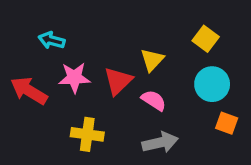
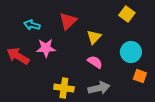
yellow square: (206, 39) -> (127, 14), moved
red triangle: (118, 81) -> (68, 21), moved
yellow cross: (87, 134) -> (64, 88), moved

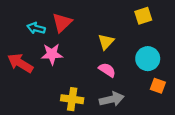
yellow square: (127, 14) -> (143, 16), turned 35
red triangle: (68, 21) -> (62, 23), moved

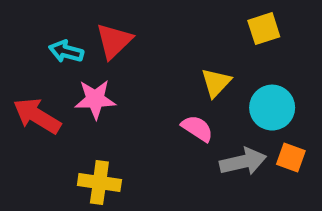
yellow triangle: (106, 42) -> (216, 83), moved
yellow cross: (72, 99) -> (99, 182), moved
gray arrow: (112, 99) -> (243, 162), moved

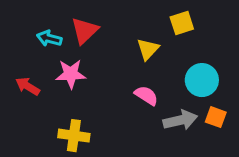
yellow square: (264, 29) -> (182, 23), moved
yellow triangle: (216, 83) -> (148, 49), moved
red arrow: (37, 116) -> (28, 86), size x0.7

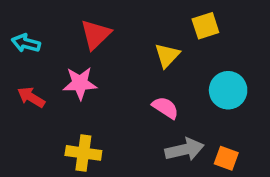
cyan arrow: (49, 38) -> (26, 43), moved
orange square: (216, 117) -> (226, 158), moved
gray arrow: (180, 120) -> (185, 149), moved

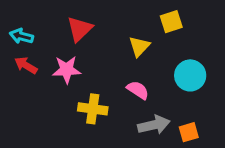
red arrow: (31, 97) -> (26, 65), moved
yellow cross: (83, 153) -> (93, 109), moved
orange square: (226, 158) -> (189, 132), turned -36

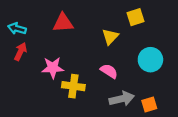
red triangle: (80, 29) -> (63, 23), turned 40
red arrow: (26, 65) -> (20, 52), turned 84
pink star: (67, 70) -> (53, 68), moved

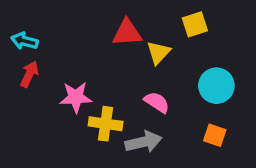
red triangle: (63, 23) -> (127, 33), moved
gray arrow: (122, 99) -> (144, 142), moved
orange square: (149, 105) -> (215, 135), moved, turned 35

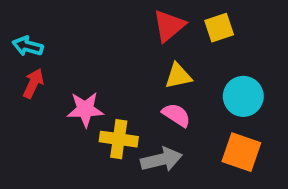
red triangle: (127, 33) -> (169, 26), moved, turned -36
yellow triangle: (158, 53) -> (178, 76), moved, turned 35
orange square: (215, 135) -> (241, 152), size x1.5

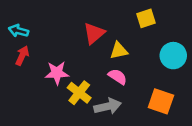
red triangle: (169, 26) -> (94, 33), moved
cyan circle: (243, 96) -> (173, 56), moved
yellow cross: (119, 139) -> (79, 93), turned 30

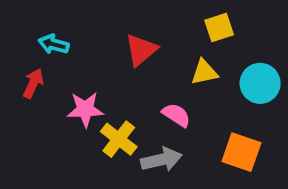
cyan arrow: (18, 31) -> (54, 44), moved
yellow triangle: (119, 51) -> (204, 72), moved

